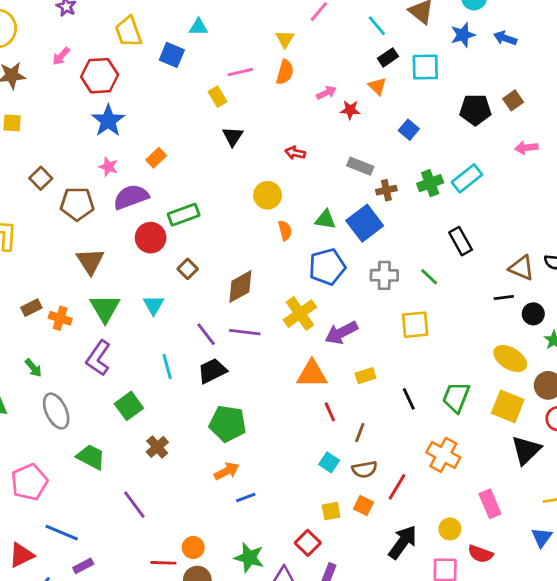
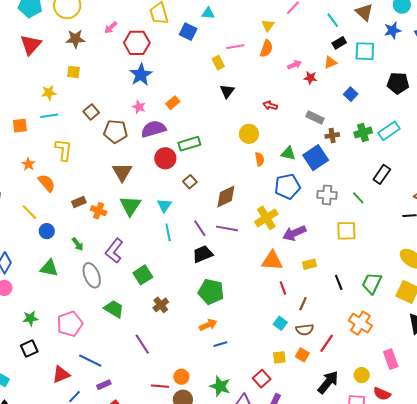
orange triangle: (377, 86) -> (330, 62), turned 48
black rectangle: (461, 241) -> (382, 174), turned 60
purple L-shape: (98, 358) -> (114, 251), moved
cyan line: (167, 367) -> (168, 232), moved

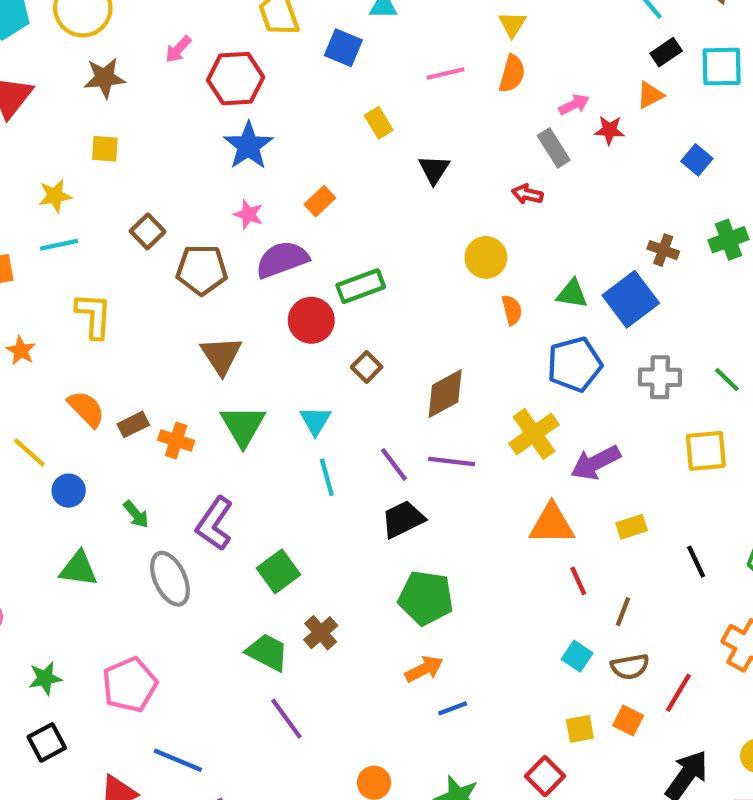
yellow rectangle: (218, 63) -> (379, 123), moved
gray rectangle: (315, 118) -> (554, 148), moved, turned 36
brown cross: (332, 135) -> (663, 250), turned 32
orange semicircle: (47, 183) -> (86, 409), moved
green trapezoid: (114, 309) -> (267, 652), moved

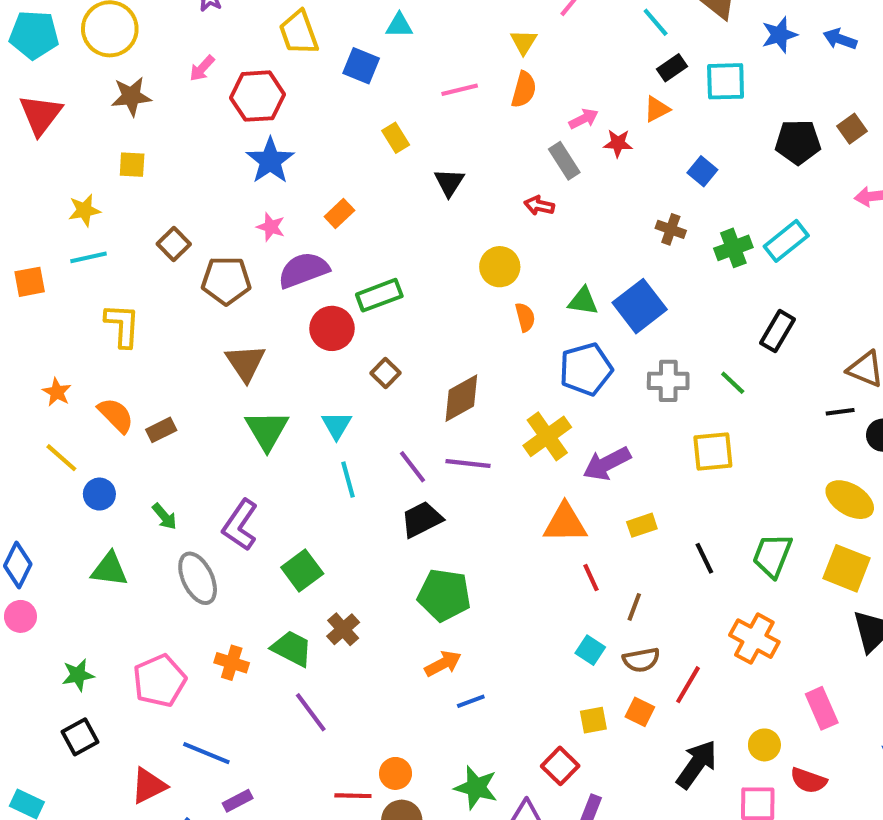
brown cross: (663, 250) -> (671, 229), moved
orange star: (21, 351) -> (57, 392), moved
orange cross: (176, 440) -> (232, 663), moved

